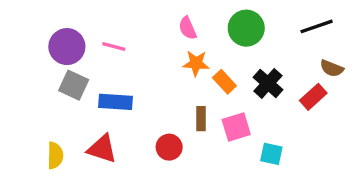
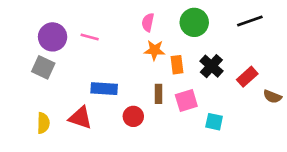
pink semicircle: (188, 28) -> (148, 22), turned 36
brown semicircle: (332, 68) -> (272, 97), moved
orange rectangle: (224, 82) -> (177, 65), turned 36
gray square: (74, 85) -> (43, 67), moved
blue rectangle: (115, 102) -> (104, 89), moved

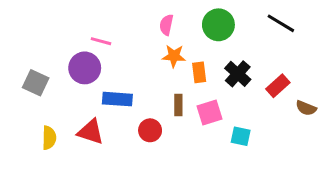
black line: (250, 21) -> (281, 23), turned 50
purple circle: (53, 37) -> (85, 68), moved
gray square: (43, 67) -> (36, 83), moved

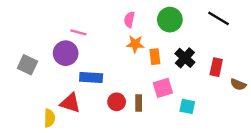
red rectangle: (278, 86) -> (216, 67), turned -36
brown rectangle: (178, 105) -> (139, 103), moved
yellow semicircle: (49, 138) -> (49, 118), moved

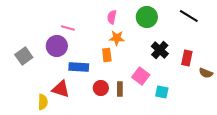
orange rectangle: (155, 57) -> (107, 55), moved
gray square: (27, 65) -> (24, 56), turned 30
pink square: (163, 88) -> (141, 76), turned -36

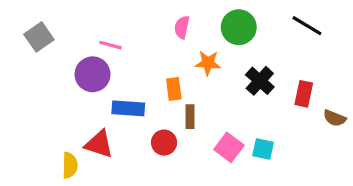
orange star: (117, 38) -> (208, 63), moved
gray square: (24, 56) -> (39, 37), moved
pink square: (141, 76) -> (229, 147), moved
brown rectangle: (120, 89) -> (190, 117), moved

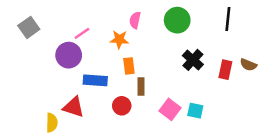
black line: (307, 26) -> (228, 19), turned 65
pink line: (110, 45) -> (82, 33), turned -49
orange star: (208, 63) -> (119, 39), moved
brown semicircle: (335, 118) -> (248, 65), moved

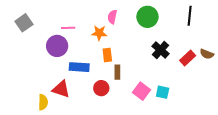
pink line: (82, 33) -> (68, 28), turned 32
red rectangle: (225, 70) -> (188, 58), turned 35

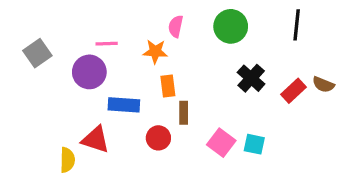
gray square: (24, 23) -> (37, 53), moved

